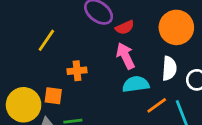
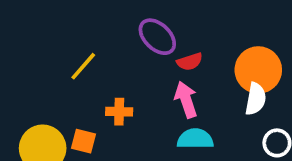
white semicircle: (169, 68) -> (256, 99), moved

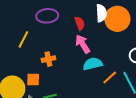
purple ellipse: (157, 37) -> (47, 16), moved, turned -35
red semicircle: (190, 62) -> (80, 23), turned -80
white semicircle: (256, 99) -> (101, 13), moved

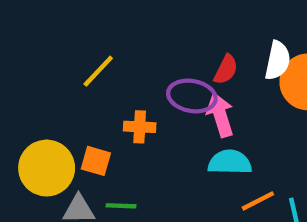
purple ellipse: (47, 16) -> (192, 96), moved
red semicircle: (80, 23) -> (226, 69), turned 32

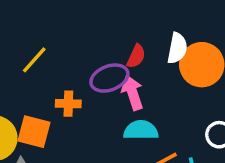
purple ellipse: (192, 96) -> (109, 78), turned -30
orange square: (96, 161) -> (34, 132), size x1.4

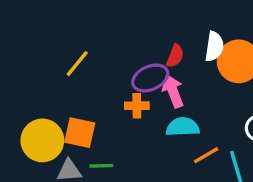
orange cross: (68, 104) -> (137, 106), moved

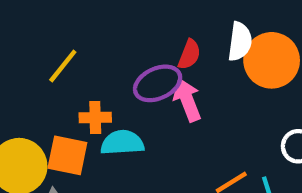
orange cross: (137, 106) -> (95, 118), moved
cyan semicircle: (183, 127) -> (122, 143), moved

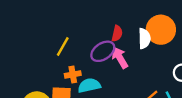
white semicircle: (240, 42) -> (144, 38), moved
yellow line: (63, 66) -> (63, 46), moved

